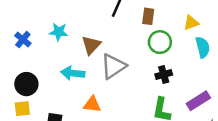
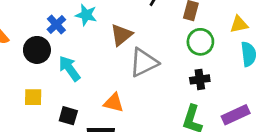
blue cross: (23, 40) -> (56, 25), moved
cyan arrow: (73, 73) -> (69, 68), moved, turned 40
black circle: (26, 84) -> (37, 50), moved

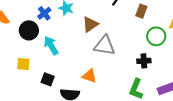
green circle: (200, 42) -> (156, 36), moved
gray triangle: (144, 63) -> (105, 46), turned 30
orange triangle: (114, 103) -> (89, 76), moved

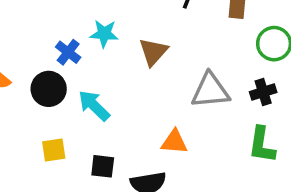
gray triangle: (105, 46) -> (210, 91), moved

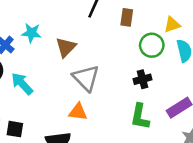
gray triangle: (210, 91) -> (86, 78), moved, turned 48
black square: (103, 166) -> (15, 129), moved

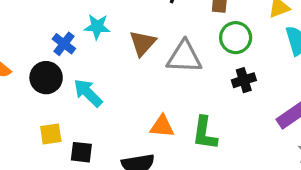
green circle: (152, 45) -> (236, 38), moved
gray triangle: (86, 78) -> (184, 57), moved, turned -40
green L-shape: (140, 117) -> (205, 133), moved

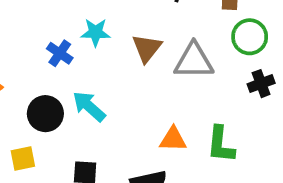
black circle: (46, 78) -> (45, 114), moved
yellow square: (51, 134) -> (23, 158), moved

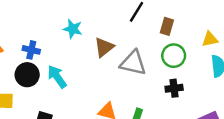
blue cross: (60, 53) -> (31, 50), moved, turned -35

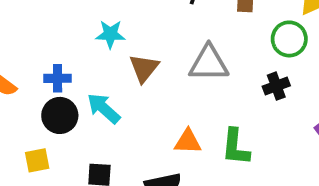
brown triangle: (104, 47) -> (144, 68), moved
green circle: (174, 56) -> (289, 39), moved

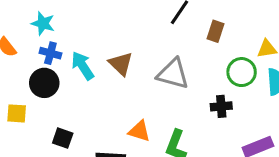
cyan star: (110, 34) -> (43, 23), moved
brown triangle: (144, 68) -> (121, 64), turned -40
cyan arrow: (104, 108) -> (83, 66), moved

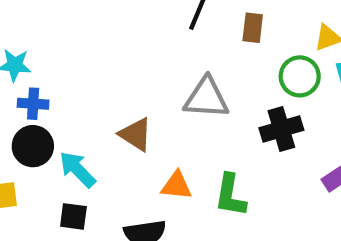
brown triangle: (121, 64) -> (136, 134), moved
cyan arrow: (83, 66) -> (77, 169), moved
black cross: (221, 106) -> (281, 129), size x1.4

